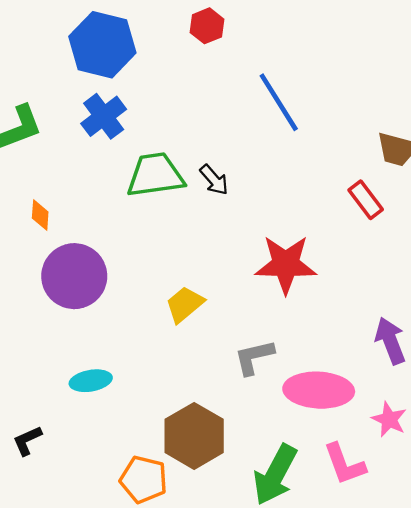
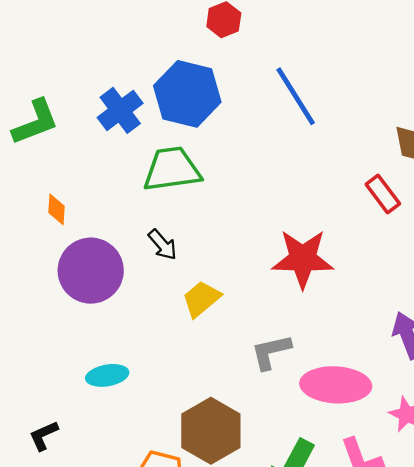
blue hexagon: (102, 45) -> (187, 94), moved
black arrow: (214, 180) -> (163, 245), moved

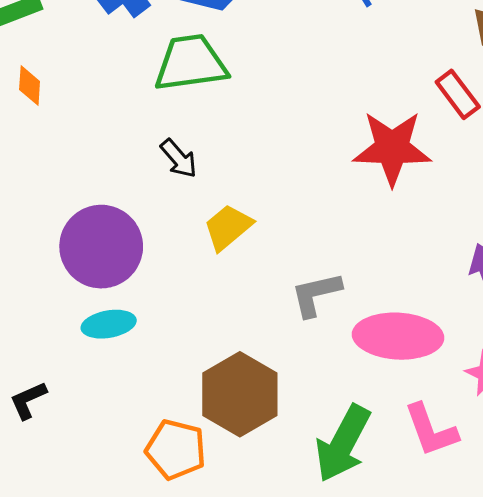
orange diamond: (57, 209) -> (30, 85), moved
red star: (303, 259) -> (392, 148), moved
purple circle: (91, 271) -> (101, 247), moved

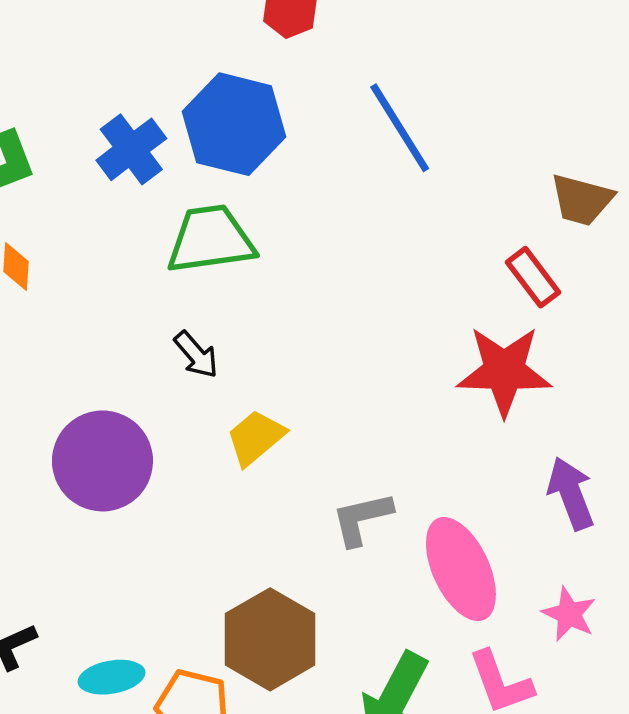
red star: (392, 148) -> (504, 371), moved
cyan ellipse: (109, 324) -> (111, 677), moved
pink ellipse: (398, 336) -> (461, 569), turned 62

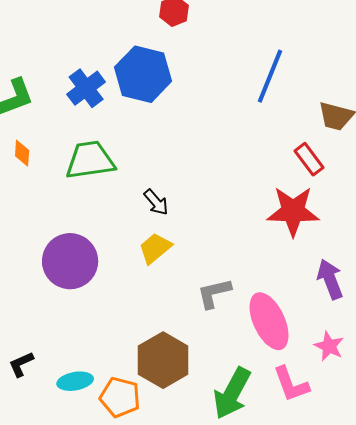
blue line: (400, 128) -> (270, 76), moved, turned 54
green trapezoid: (211, 239) -> (90, 160), moved
black arrow: (196, 355) -> (156, 202), moved

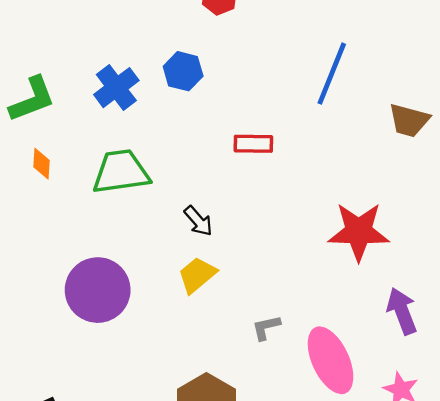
blue hexagon: (143, 74) -> (183, 71), size x0.6
red rectangle: (309, 159) -> (253, 144), moved, turned -52
gray L-shape: (214, 293) -> (266, 327), size x0.7

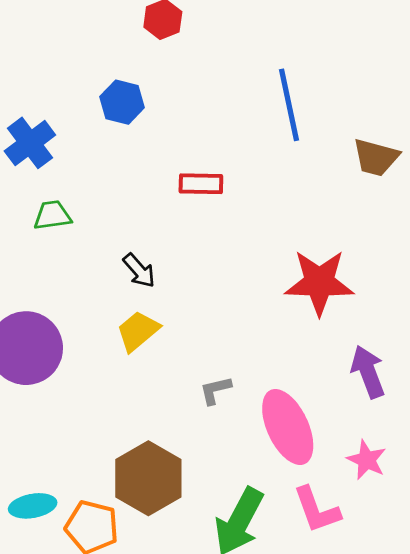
blue line: (332, 74) -> (289, 105), turned -34
blue cross: (116, 88) -> (30, 143), moved
green trapezoid: (121, 172) -> (52, 215), size x0.6

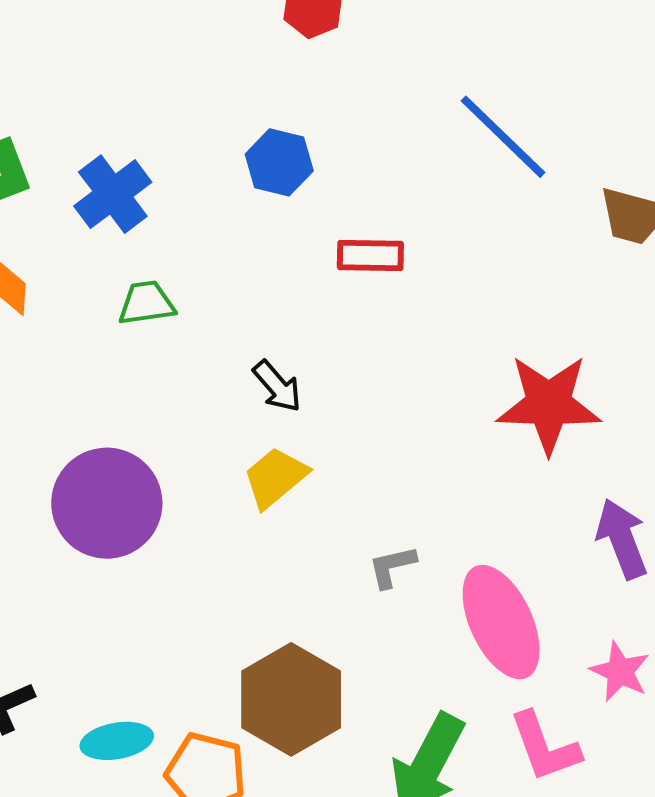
blue hexagon: (122, 102) -> (279, 162), moved
blue line: (289, 105) -> (503, 137), turned -34

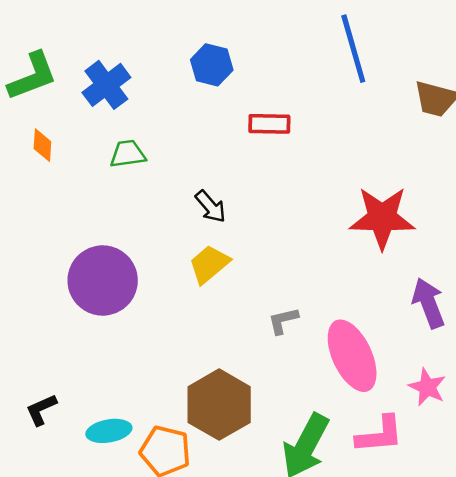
blue line: (503, 137) -> (353, 49), turned 30
pink L-shape: (545, 747) -> (380, 435), turned -75

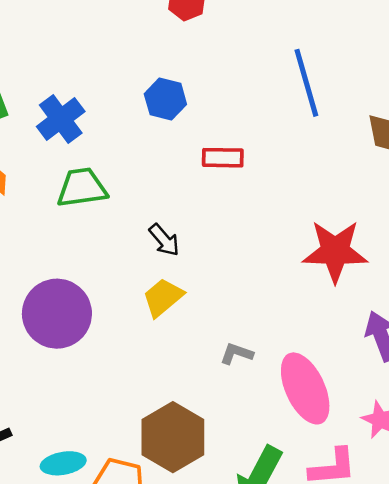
green trapezoid: (128, 154) -> (82, 188), size x1.4
gray L-shape: (283, 321) -> (237, 354), turned 32

